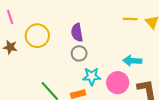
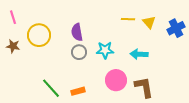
cyan arrow: (132, 61) -> (139, 54), moved
cyan star: (92, 76) -> (105, 50), moved

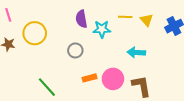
purple semicircle: (77, 32) -> (81, 19), moved
cyan star: (105, 50) -> (102, 29), moved
orange rectangle: (78, 91) -> (90, 78), moved

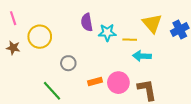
yellow line: (125, 17) -> (130, 40), moved
yellow triangle: (146, 20) -> (152, 23), size x1.5
gray circle: (75, 50) -> (68, 63), moved

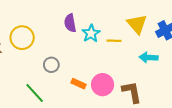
cyan star: (107, 33) -> (91, 33), turned -30
cyan arrow: (142, 56) -> (148, 57), moved
orange rectangle: (95, 82) -> (78, 84), turned 40

